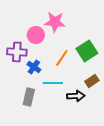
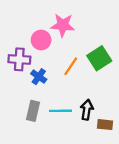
brown rectangle: (92, 81) -> (105, 125), moved, turned 40
cyan line: (53, 83) -> (60, 111), moved
black arrow: (76, 96) -> (87, 110), turned -78

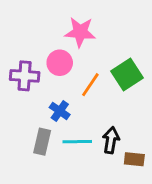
pink circle: (41, 40) -> (60, 63), moved
blue cross: (39, 77) -> (60, 111), moved

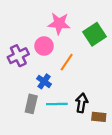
green square: (127, 74) -> (94, 34), moved
purple cross: (25, 76) -> (18, 56), turned -30

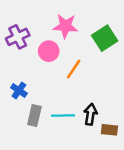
purple cross: (18, 56) -> (18, 37), moved
blue cross: (44, 81) -> (19, 90), moved

